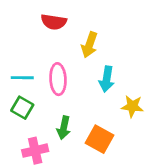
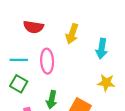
red semicircle: (54, 22) -> (33, 27), moved
cyan arrow: (107, 79) -> (102, 49), moved

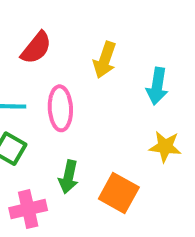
red semicircle: (33, 27) -> (36, 48), turned -60

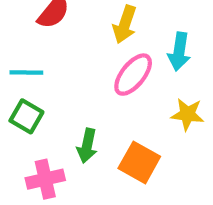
pink ellipse: (60, 108) -> (133, 75), moved, turned 42

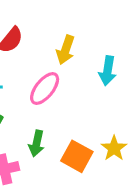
pink ellipse: (133, 75) -> (45, 89), moved
yellow star: (187, 114) -> (114, 148), moved, turned 30

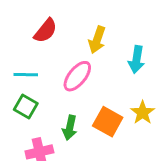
yellow star: (114, 148) -> (143, 113), moved
orange square: (77, 156) -> (108, 122), moved

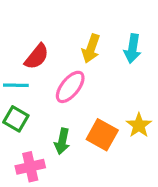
red semicircle: (45, 31) -> (37, 57), moved
cyan arrow: (136, 59) -> (132, 49), moved

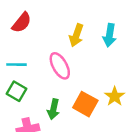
red semicircle: (37, 57) -> (22, 23), moved
pink ellipse: (70, 87) -> (60, 66), turned -68

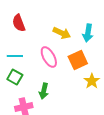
red semicircle: (22, 23) -> (19, 23), turned 120
yellow arrow: (76, 35) -> (62, 33), turned -84
orange square: (85, 104) -> (78, 60), moved, turned 36

